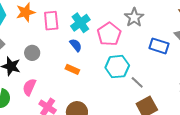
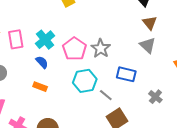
gray star: (134, 17) -> (101, 48), moved
blue rectangle: (159, 46) -> (126, 74), moved

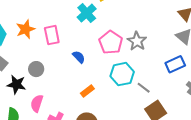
cyan cross: (45, 40) -> (87, 13), moved
blue rectangle: (126, 74) -> (175, 64), moved, turned -36
orange rectangle: (40, 87) -> (87, 91), moved, turned -56

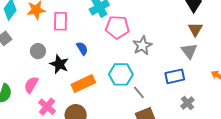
pink pentagon: (111, 42) -> (117, 27), moved, turned 30
black star: (16, 84) -> (59, 64), moved
orange rectangle: (87, 91) -> (83, 83), size x1.6

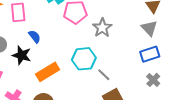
blue semicircle: (82, 48) -> (35, 37), moved
blue rectangle: (175, 76) -> (150, 54), moved

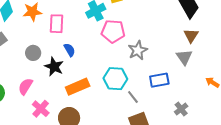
blue rectangle: (150, 54) -> (159, 80), moved

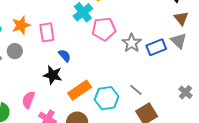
gray circle: (33, 53) -> (15, 51), moved
cyan hexagon: (115, 79) -> (107, 98), moved
blue rectangle: (159, 80) -> (156, 47), moved

